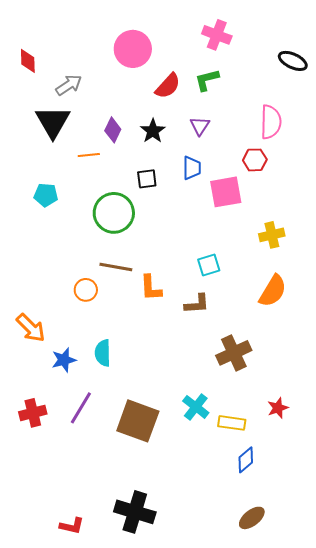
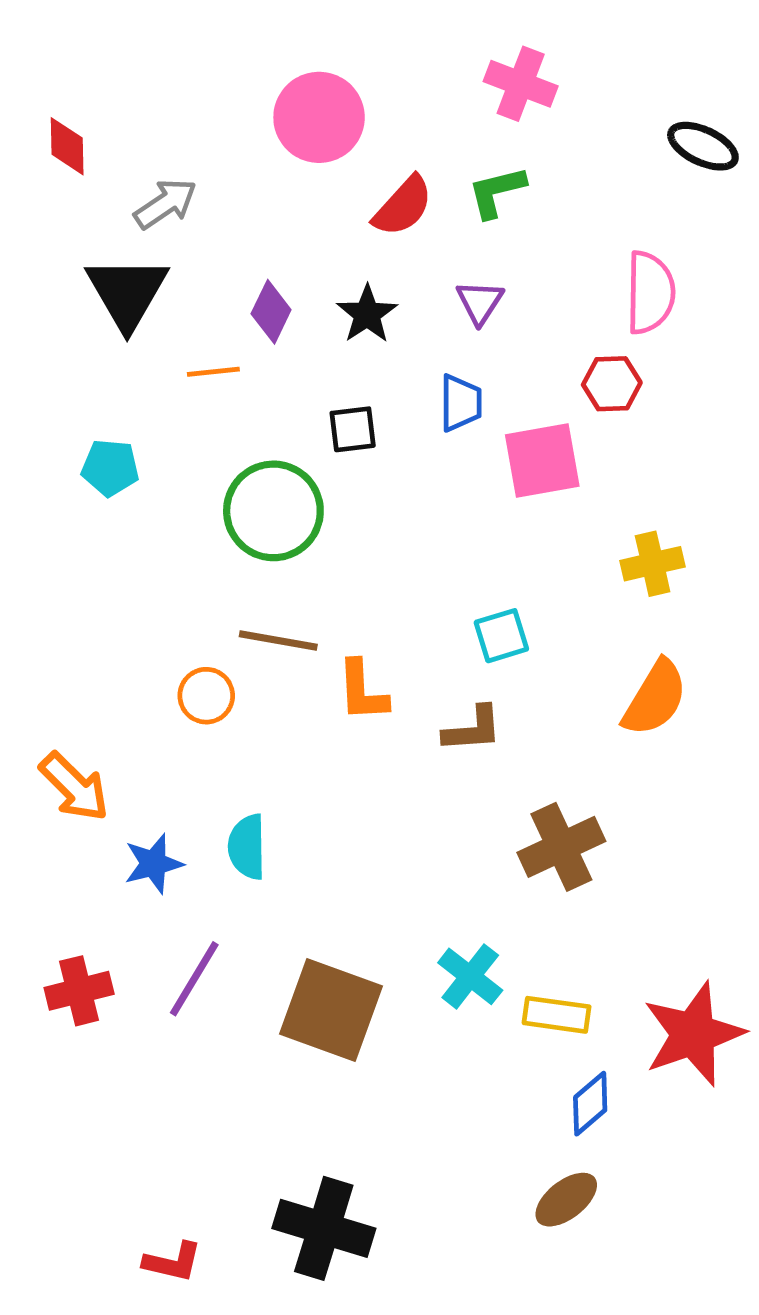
red star: (278, 408) -> (693, 1034), moved, size x2.0
brown ellipse: (252, 518) -> (566, 1200), moved

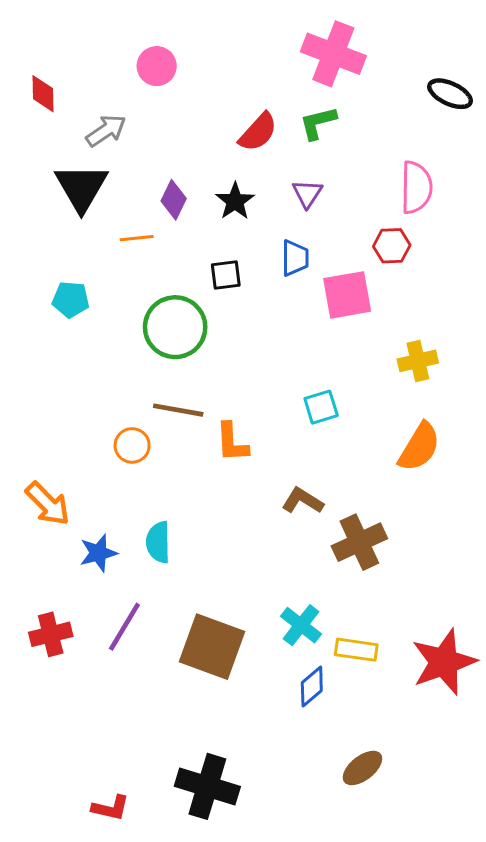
pink cross: (521, 84) -> (333, 54), size x1.4
pink circle: (319, 117) -> (157, 66), moved, size x0.7
brown L-shape: (473, 729) -> (303, 501), moved, turned -144
blue diamond: (590, 1104) -> (312, 687), moved

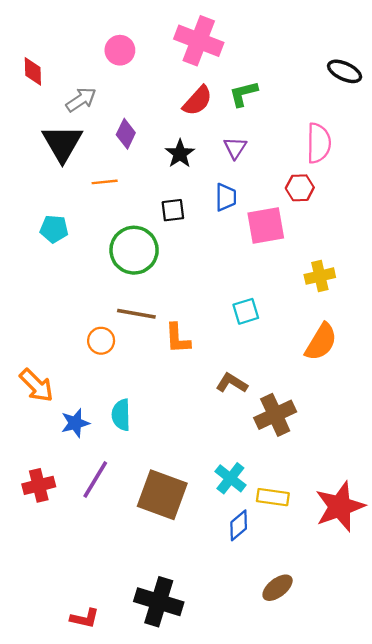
pink cross: (333, 54) -> (199, 41), moved
purple diamond: (174, 200) -> (126, 134), moved

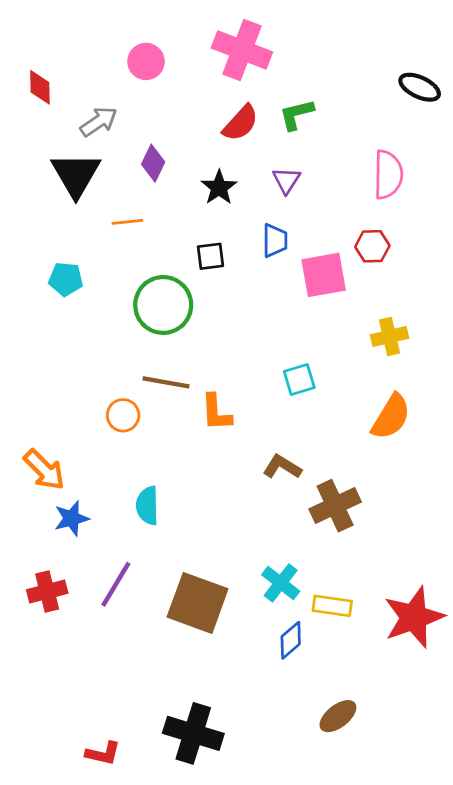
red hexagon: (300, 188) -> (372, 246), moved
blue star: (75, 423) -> (71, 518), moved

